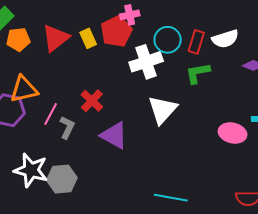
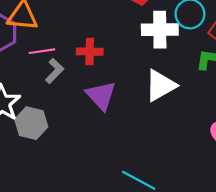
red cross: (92, 101) -> (90, 52), turned 30
pink line: (51, 114) -> (42, 51), turned 35

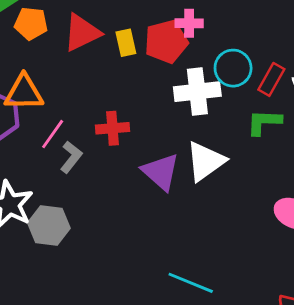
pink line: (42, 51) -> (53, 134), turned -40
purple triangle: (101, 96) -> (161, 172), moved

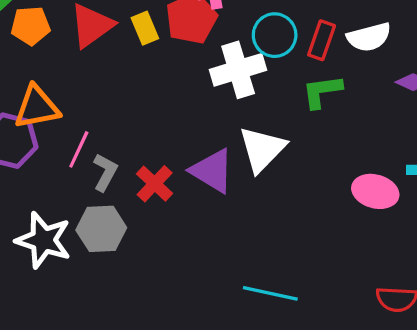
red cross: (113, 128) -> (155, 184), moved, turned -32
gray hexagon: (49, 225) -> (101, 229), moved

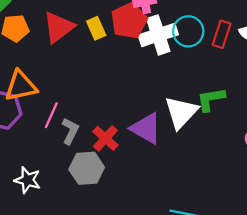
white cross: (238, 70) -> (158, 35), moved
green L-shape: (322, 91) -> (211, 99), moved
gray hexagon: (101, 229) -> (87, 168), moved
white star: (43, 240) -> (28, 180), size x0.7

